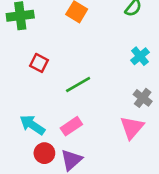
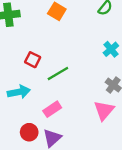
red square: (39, 63) -> (33, 60), moved
cyan arrow: (32, 125) -> (19, 92), moved, turned 135

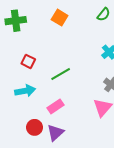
red square: (33, 60) -> (28, 61), moved

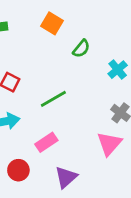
green semicircle: (104, 14) -> (81, 49), moved
purple triangle: (55, 133) -> (66, 177), moved

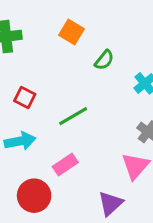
red circle: (18, 170) -> (34, 196), size x1.4
purple triangle: (66, 177) -> (110, 203), moved

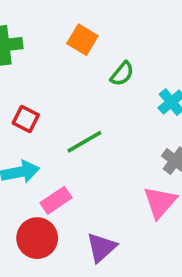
pink rectangle: (65, 164) -> (56, 200), moved
purple triangle: (110, 203) -> (101, 248), moved

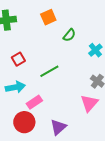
orange square: (82, 40) -> (48, 17), turned 35
red square: (26, 119) -> (18, 59), turned 32

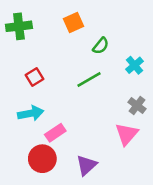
green line: (49, 71) -> (89, 80), moved

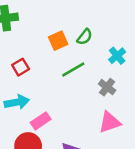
orange square: (73, 22) -> (58, 41), moved
gray cross: (137, 106) -> (107, 87), moved
pink triangle: (127, 134) -> (110, 122), turned 30

